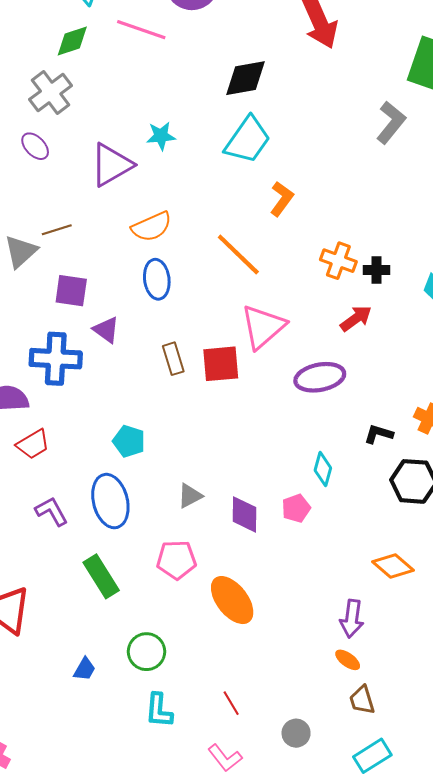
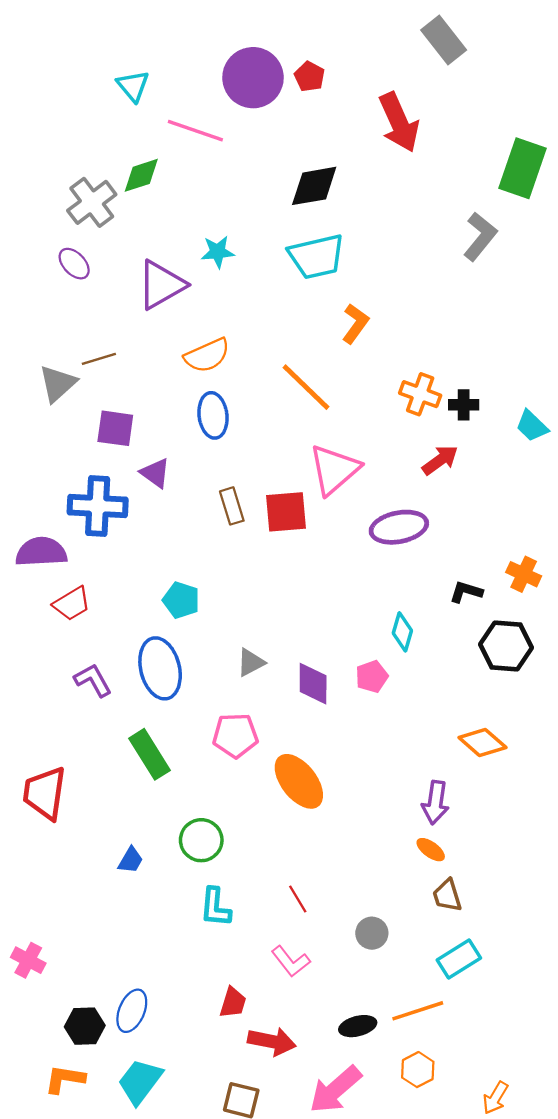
green diamond: (72, 41) -> (141, 175), moved
cyan trapezoid: (248, 140) -> (317, 257), turned 42

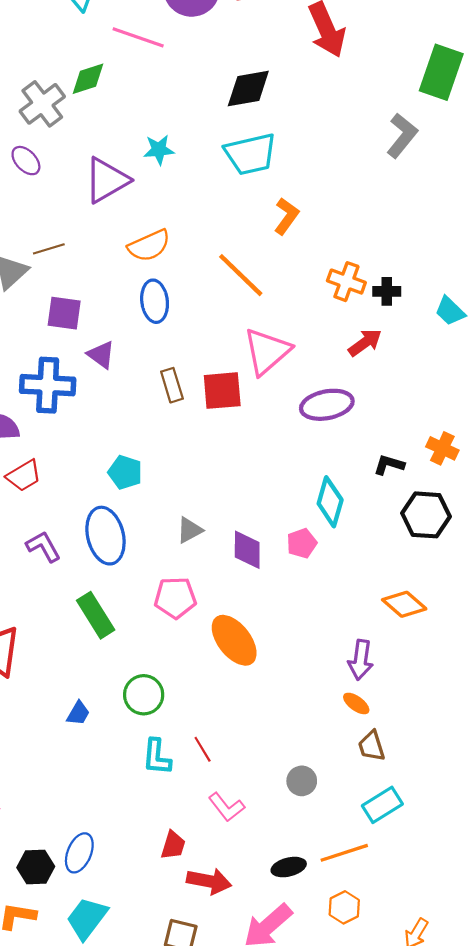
cyan diamond: (402, 632) -> (330, 502), size x1.4
red line: (298, 899) -> (203, 749), moved

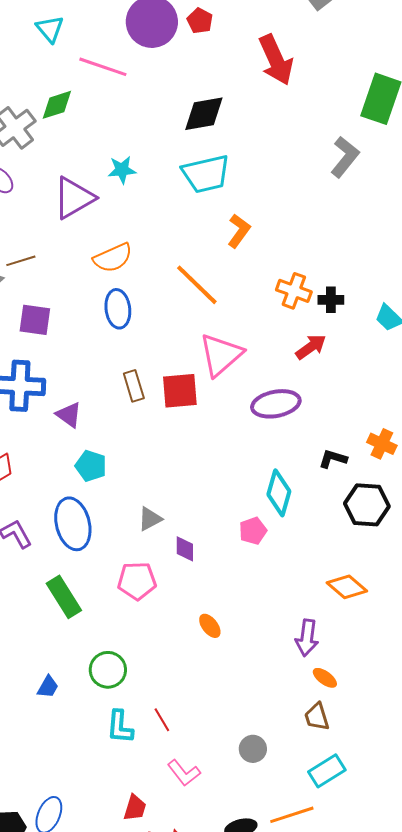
purple triangle: (101, 355) -> (69, 415), moved
purple diamond: (247, 550) -> (185, 549), moved, size x0.7
orange ellipse: (234, 640) -> (210, 626), moved, size x0.5
orange ellipse: (356, 703) -> (325, 678), moved

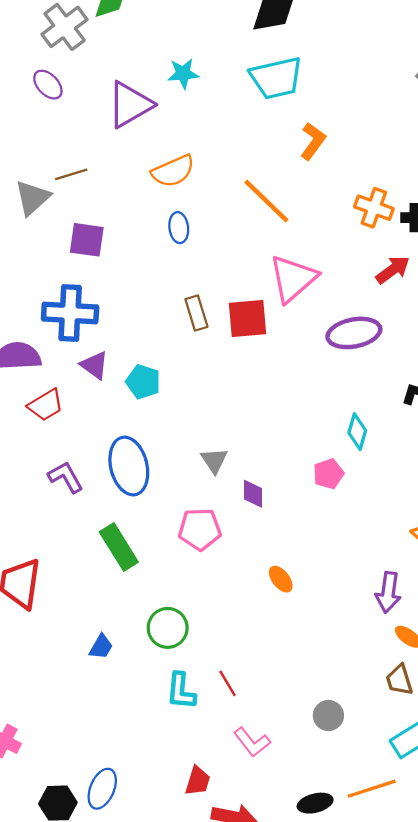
blue ellipse: (118, 309) -> (179, 228), size x0.7
purple triangle: (69, 415) -> (94, 365), moved
cyan pentagon: (91, 466) -> (143, 382), moved
cyan diamond: (279, 493) -> (357, 432), size x0.7
gray triangle: (150, 519) -> (214, 460), turned -36

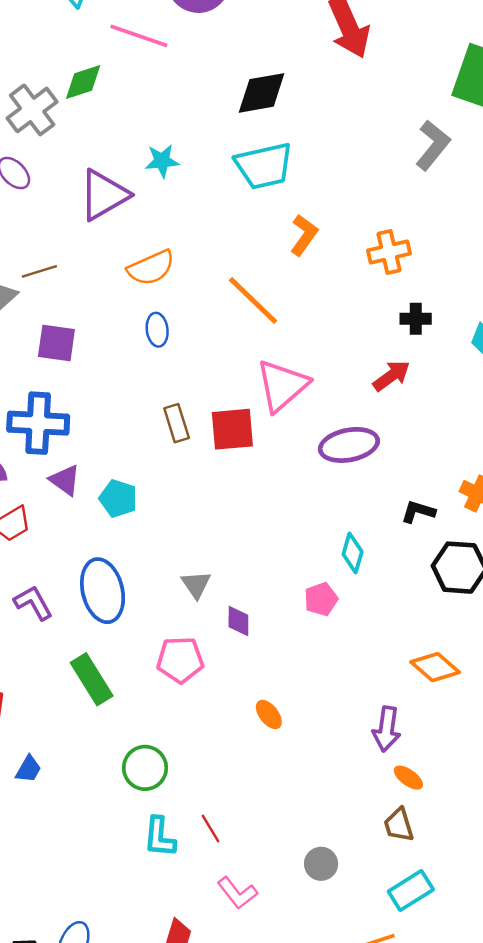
orange cross: (374, 208) -> (389, 252), moved, turned -33
blue trapezoid: (101, 647) -> (28, 769), moved

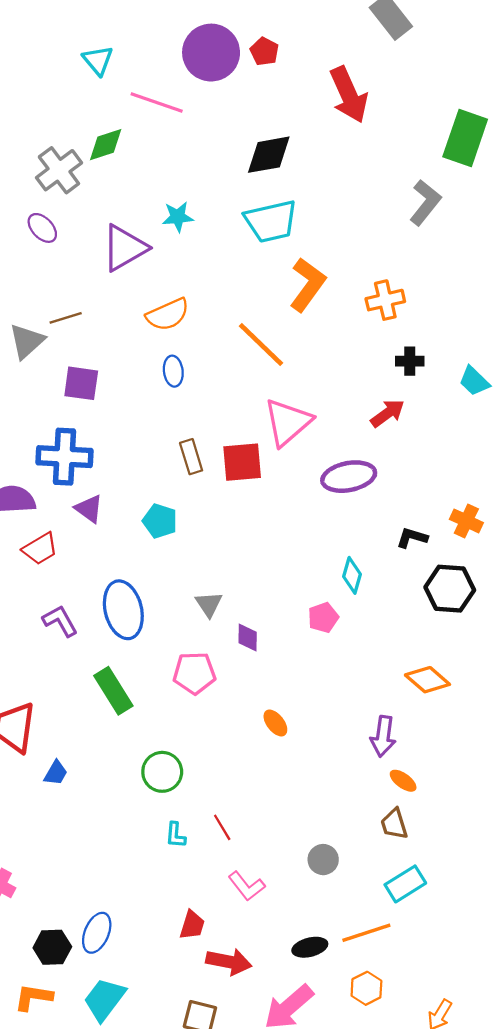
orange L-shape: (304, 235) -> (308, 285), size x1.4
cyan pentagon: (118, 498) -> (160, 521), moved
cyan L-shape: (160, 837) -> (176, 835), size x0.7

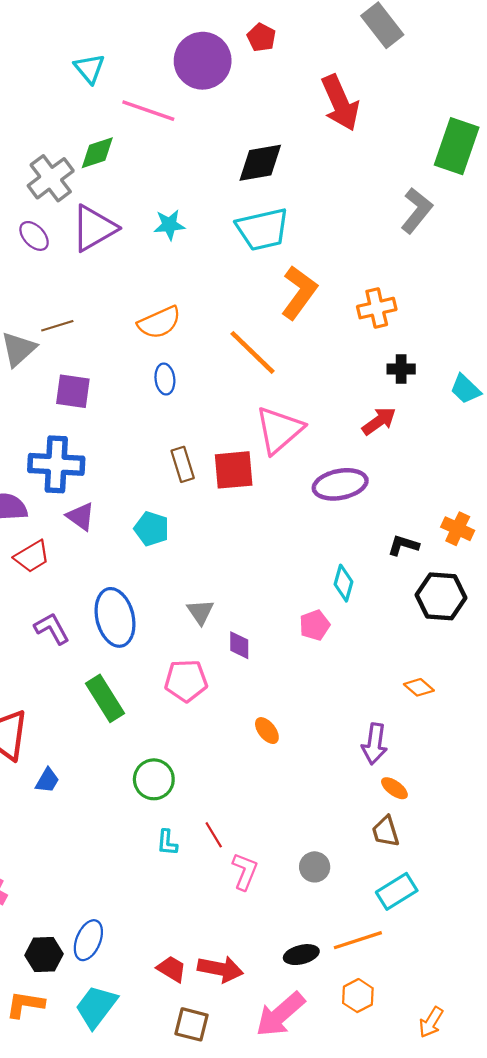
red pentagon: (264, 51) -> (261, 37), moved
purple triangle: (124, 248) -> (94, 228), moved
orange diamond: (427, 680) -> (419, 687), size x0.7
pink L-shape: (247, 886) -> (245, 871), moved, turned -120
red trapezoid: (192, 925) -> (172, 969), moved, turned -76

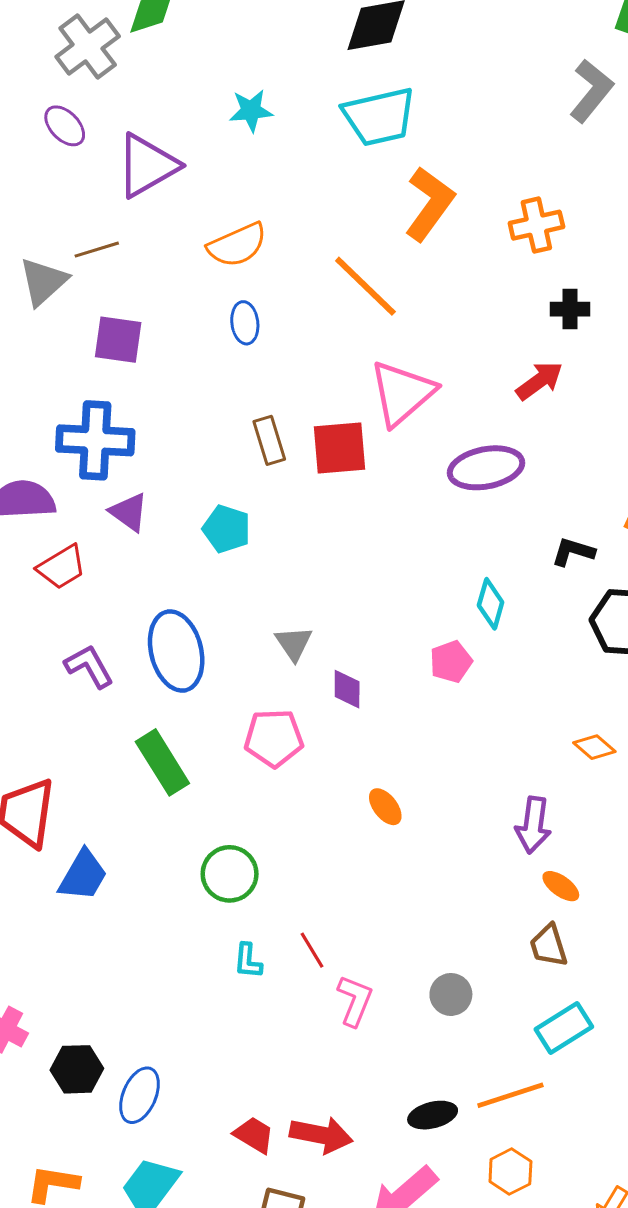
purple triangle: (94, 228) -> (147, 166), moved
blue trapezoid: (47, 780) -> (83, 875), size x1.5
black hexagon: (44, 955) -> (77, 1069), moved

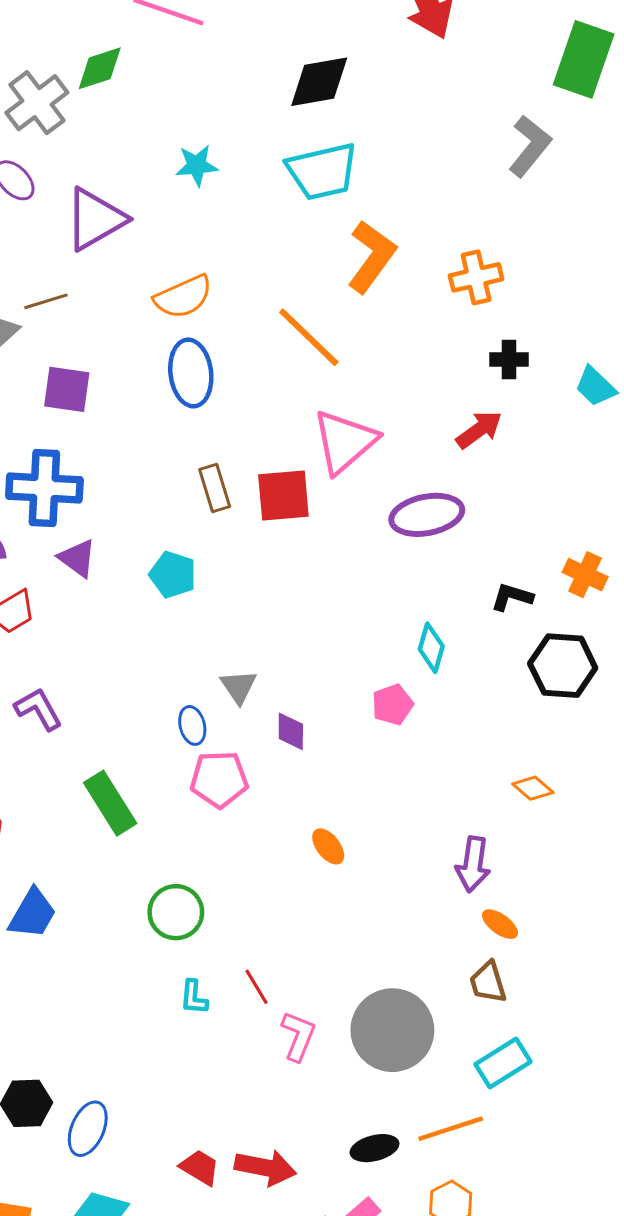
blue ellipse: (245, 323) -> (191, 373), size x1.6
blue ellipse: (176, 651) -> (192, 725), moved, size x0.5
gray circle: (451, 994) -> (392, 1030), size x2.0

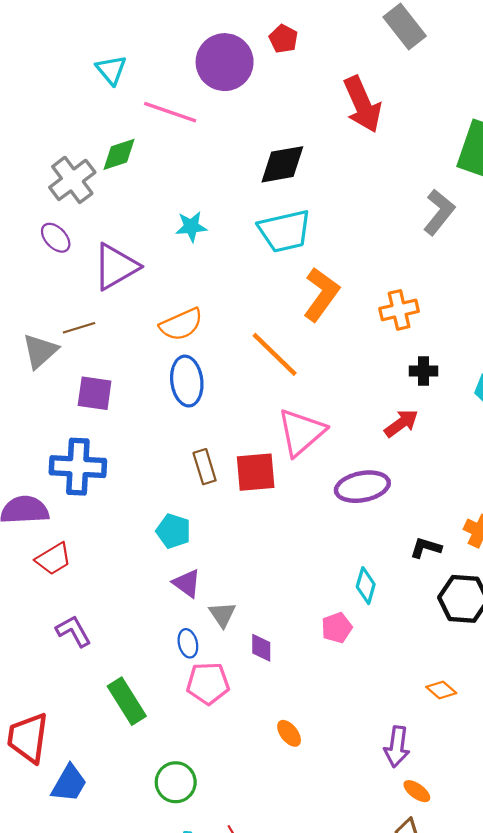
purple triangle: (77, 558) -> (187, 583), moved

